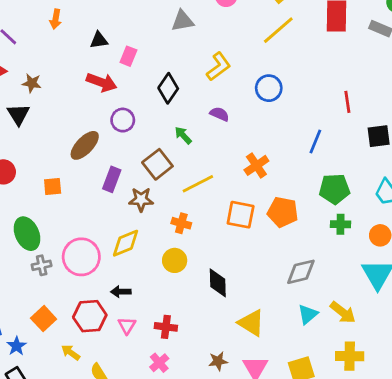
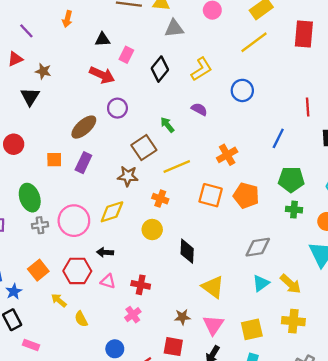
black diamond: (168, 88) -> (160, 69), moved
purple rectangle: (112, 179) -> (83, 163), moved
pink triangle: (127, 326) -> (108, 281), turned -49

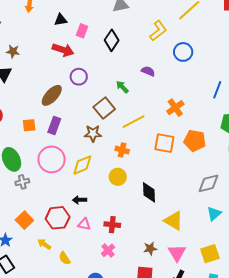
yellow L-shape: (201, 69) -> (158, 31), moved
pink circle: (74, 221) -> (52, 159), moved

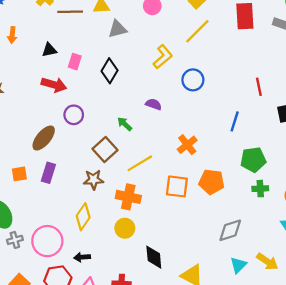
orange cross: (122, 150) -> (128, 197), size x1.5
pink circle: (52, 159) -> (47, 241), moved
yellow diamond: (82, 165) -> (83, 217), turned -30
black diamond: (149, 192) -> (154, 257), moved

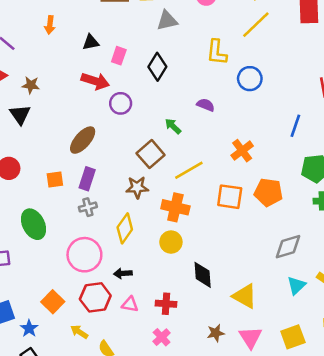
yellow L-shape: (163, 57) -> (217, 52), turned 135
purple circle: (74, 115) -> (121, 103), moved
gray cross: (15, 240) -> (88, 207), moved

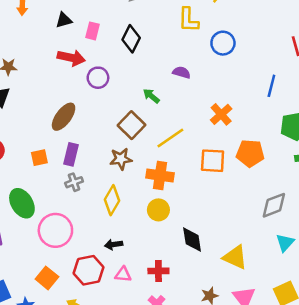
pink circle: (84, 255) -> (55, 230), moved

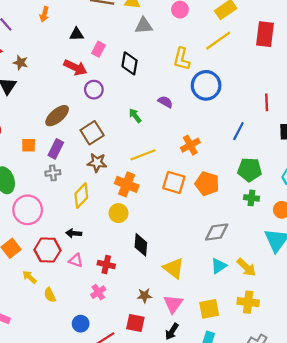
black diamond: (131, 39) -> (130, 63), turned -30
blue circle: (223, 43) -> (206, 85), size x1.4
brown square: (131, 125) -> (92, 133), moved

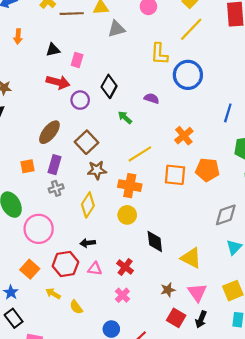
black diamond: (130, 63) -> (109, 86), moved, turned 30
red cross: (106, 265) -> (125, 267), turned 35
red square: (135, 323) -> (176, 318), moved, turned 30

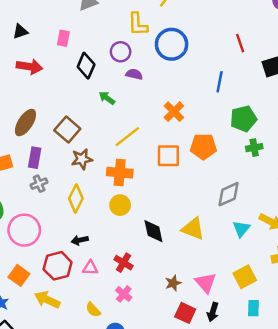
pink rectangle: (77, 60) -> (63, 38), moved
purple circle: (80, 100) -> (121, 52), moved
yellow triangle: (191, 258) -> (193, 229), moved
yellow arrow: (53, 294) -> (47, 300), size x1.5
yellow semicircle: (76, 307) -> (93, 310), moved

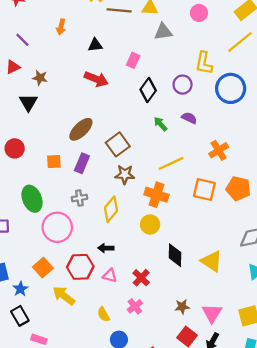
purple semicircle: (134, 74) -> (189, 118), moved
gray cross: (39, 184) -> (79, 198), moved

